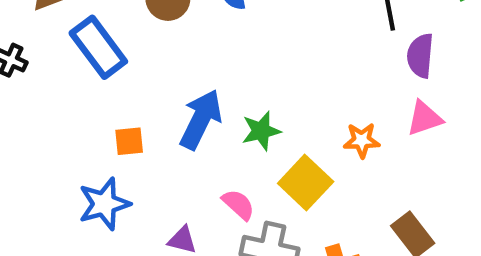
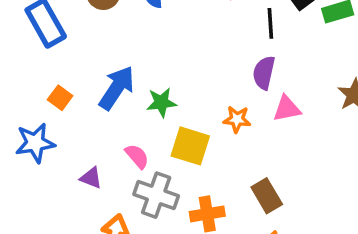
purple semicircle: (420, 56) -> (264, 73), moved
orange square: (129, 141) -> (60, 98), turned 35
yellow square: (306, 183) -> (190, 146), turned -33

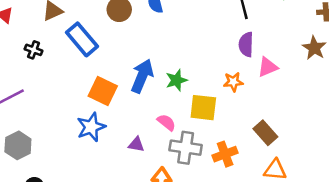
orange square: (60, 98) -> (103, 91), size x1.6

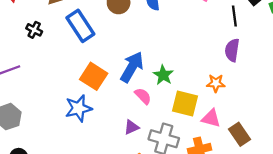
pink triangle: (268, 67) -> (211, 118), moved, turned 30
green star: (176, 80) -> (163, 75), turned -30
pink semicircle: (166, 122) -> (143, 96), moved
purple triangle: (136, 144) -> (131, 127), moved, turned -42

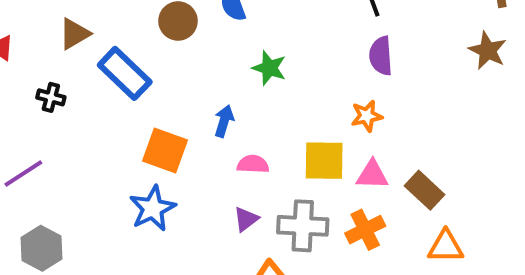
blue arrow: (132, 67) -> (224, 121), size x0.6
green star: (163, 75) -> (269, 68), moved
pink semicircle: (143, 96) -> (253, 164), turned -30

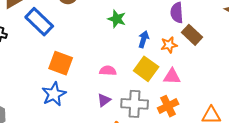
blue arrow: (224, 121) -> (144, 39), moved
yellow square: (324, 161) -> (146, 69), turned 35
brown rectangle: (424, 190) -> (192, 35), moved

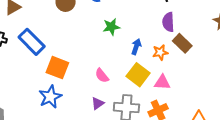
green star: (117, 19) -> (111, 27), turned -30
blue rectangle: (39, 22) -> (32, 42), moved
pink semicircle: (108, 71) -> (102, 76), turned -133

